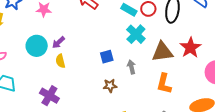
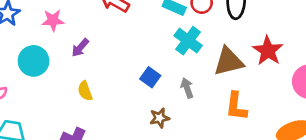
purple arrow: (58, 42) -> (80, 48), moved
cyan circle: (37, 46) -> (34, 61), moved
blue square: (107, 57) -> (150, 77), turned -32

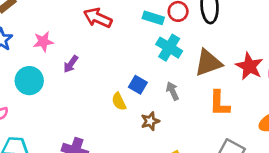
red star: (268, 51) -> (249, 66), moved
yellow semicircle: (85, 91) -> (119, 101), moved

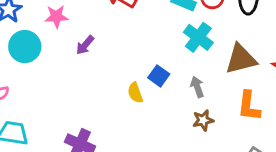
cyan circle: (29, 81) -> (25, 47), moved
brown star: (150, 121) -> (203, 120), moved

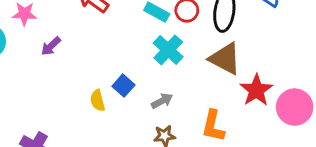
brown triangle: (241, 59) -> (225, 59), moved, turned 36
gray arrow: (197, 87) -> (162, 101), turned 75

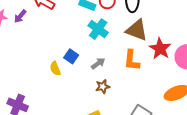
purple arrow: (51, 46) -> (20, 16), moved
orange L-shape: (213, 126) -> (132, 60), moved

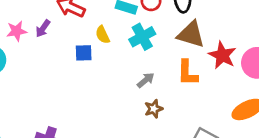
cyan cross: (98, 29) -> (142, 37), turned 30
blue square: (71, 56) -> (84, 53), moved, turned -32
yellow semicircle: (55, 68) -> (103, 35), moved

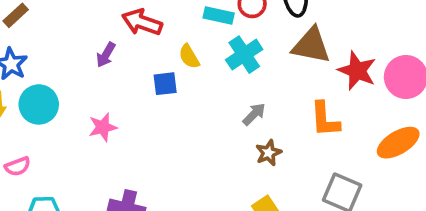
pink star: (17, 31) -> (103, 127), moved
orange L-shape: (188, 73) -> (325, 119), moved

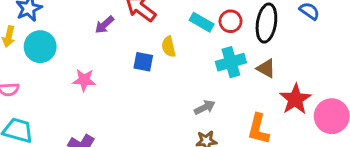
brown triangle: (311, 46) -> (266, 68), size x0.6
cyan cross: (244, 55) -> (231, 62), moved

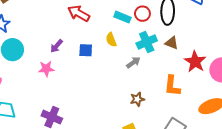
purple arrow: (104, 25) -> (57, 46), moved
yellow semicircle: (169, 47) -> (111, 40), moved
gray arrow: (205, 107) -> (133, 62), moved

